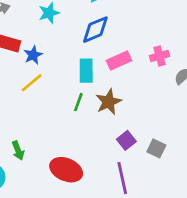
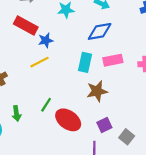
green line: (78, 102) -> (46, 105), moved
red ellipse: (66, 170) -> (68, 120), moved

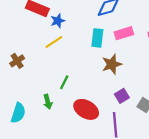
green arrow: (16, 113) -> (48, 102), moved
red ellipse: (68, 120) -> (86, 109), moved

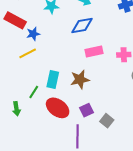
cyan rectangle: (97, 38) -> (53, 79), moved
red ellipse: (86, 109) -> (58, 108), moved

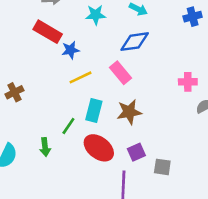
pink rectangle: (94, 51) -> (120, 73), moved, turned 60
yellow line: (28, 53) -> (81, 77), moved
gray square: (107, 121) -> (162, 167), turned -32

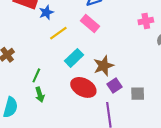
cyan rectangle: (94, 111) -> (74, 58), turned 42
brown star: (129, 112) -> (104, 66), moved
green line: (68, 126) -> (36, 75), moved

